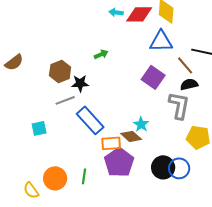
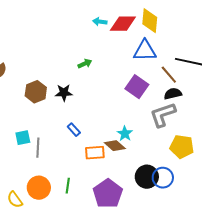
brown hexagon: (60, 71) -> (36, 92), moved
gray line: (65, 100) -> (38, 148), moved, turned -66
gray L-shape: (179, 105) -> (163, 115), turned -120
blue rectangle: (90, 120) -> (74, 130), size x0.5
purple pentagon: (119, 162) -> (108, 194), moved

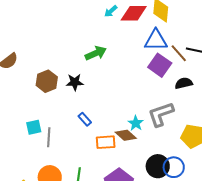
cyan arrow: (100, 22) -> (111, 11), turned -48
green arrow: (85, 64) -> (96, 53), size x1.5
brown line: (169, 75) -> (179, 53), moved
purple square: (137, 87) -> (160, 65), moved
gray L-shape: (163, 115) -> (161, 114), moved

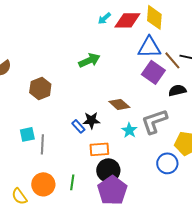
black star: (75, 82) -> (91, 120), moved
brown diamond: (126, 135) -> (119, 104), moved
black circle: (158, 166) -> (108, 170), moved
blue circle: (174, 167) -> (167, 163), moved

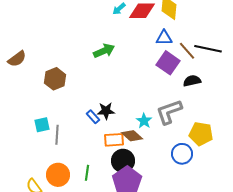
blue triangle: (149, 47) -> (164, 38), size x0.7
brown diamond: (119, 104) -> (132, 136), moved

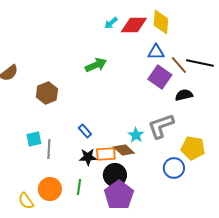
black star: (106, 111) -> (88, 157), moved

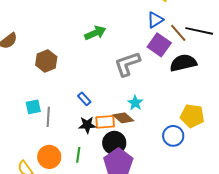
blue triangle: (156, 52) -> (155, 20), turned -30
black semicircle: (184, 95) -> (183, 63), size x1.5
gray L-shape: (161, 126) -> (127, 64), moved

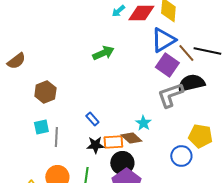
blue triangle: (155, 20) -> (163, 40), size x1.5
brown hexagon: (46, 61) -> (45, 92), moved
gray L-shape: (127, 64) -> (170, 95), moved

